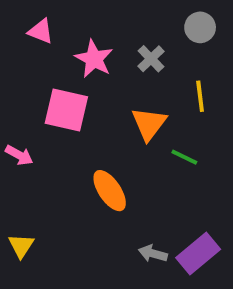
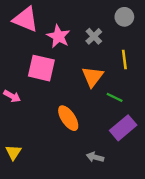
pink triangle: (41, 31) -> (26, 19), size x1.6
purple rectangle: (198, 254) -> (123, 128), moved

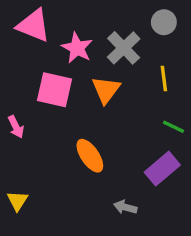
gray cross: (94, 36) -> (124, 48), size x1.5
orange triangle: (93, 77) -> (106, 90), moved
pink arrow: (12, 96) -> (16, 127), turned 35
green line: (115, 97) -> (174, 127), moved

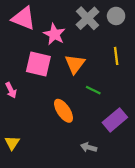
gray cross: (124, 48) -> (87, 18), moved
green line: (174, 127) -> (93, 90), moved

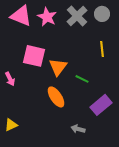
pink star: (54, 34) -> (47, 17), moved
orange triangle: (75, 64) -> (58, 67), moved
yellow triangle: (12, 143) -> (11, 125), turned 32

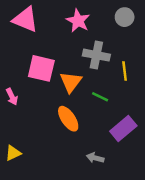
gray cross: (77, 16) -> (96, 55), moved, turned -35
pink star: (47, 17) -> (78, 21), moved
yellow line: (102, 49) -> (125, 71), moved

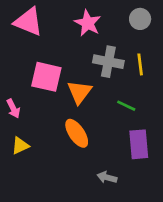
yellow line: (125, 71) -> (140, 64), moved
green line: (100, 97) -> (126, 106), moved
purple rectangle: (123, 129) -> (139, 144), turned -55
yellow triangle: (13, 153) -> (20, 146), moved

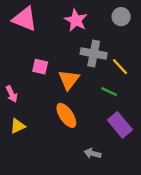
yellow line: (140, 64) -> (120, 67), moved, turned -36
pink square: (46, 77) -> (40, 67), size x0.6
purple rectangle: (139, 144) -> (120, 125), turned -35

